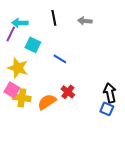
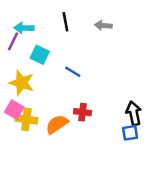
red cross: (68, 92) -> (83, 112), turned -32
blue square: (107, 109) -> (130, 133), turned -32

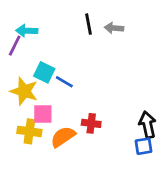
black line: (65, 22) -> (88, 24), moved
cyan square: (40, 55) -> (44, 72), moved
blue line: (73, 72) -> (64, 82), moved
pink square: (14, 110) -> (43, 114), moved, turned -30

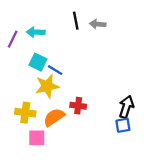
cyan arrow: (27, 31) -> (36, 32), moved
yellow star: (24, 91) -> (47, 86), moved, turned -30
pink square: (43, 114) -> (37, 138), moved
black arrow: (148, 125) -> (126, 107), turned 30

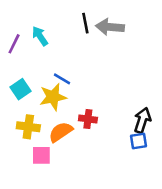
gray arrow: (98, 24) -> (110, 27), size x1.5
cyan arrow: (36, 32) -> (40, 36), turned 54
cyan square: (38, 62) -> (21, 89), moved, turned 30

